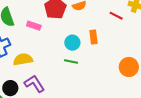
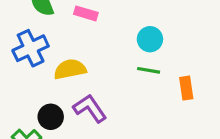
orange rectangle: (94, 37) -> (186, 88), moved

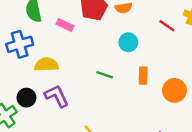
cyan circle: (150, 39) -> (128, 42), moved
orange rectangle: (186, 88) -> (143, 76), moved

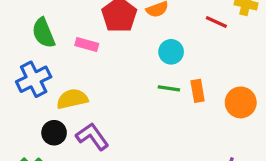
green line: (105, 75) -> (169, 88), moved
black circle: (26, 98) -> (54, 133), moved

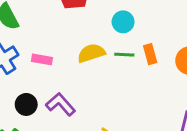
pink rectangle: (87, 44) -> (42, 59), moved
yellow semicircle: (72, 99) -> (91, 53), moved

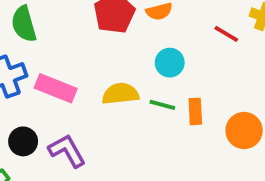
pink rectangle: (42, 59) -> (56, 88), size x1.5

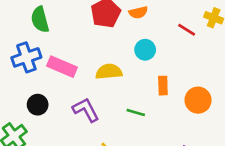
green line: (162, 105) -> (136, 112), moved
purple L-shape: (67, 151) -> (86, 110), moved

